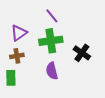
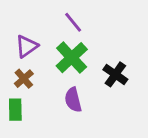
green cross: (51, 41) -> (72, 58), turned -35
brown cross: (17, 56) -> (24, 79), turned -32

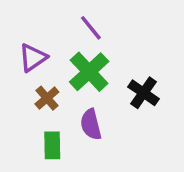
brown cross: (24, 79) -> (47, 98), moved
green rectangle: (15, 110) -> (52, 145), moved

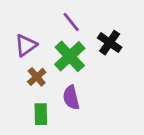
black cross: (144, 93) -> (110, 43), moved

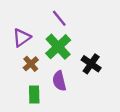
black cross: (110, 43) -> (91, 64), moved

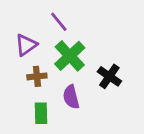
purple line: (59, 18) -> (59, 22), moved
brown cross: (31, 64) -> (37, 76), turned 35

